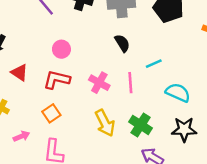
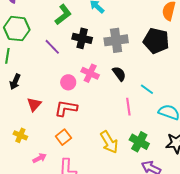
cyan line: (154, 64) -> (147, 89), turned 64
red triangle: (20, 73) -> (34, 104), turned 42
pink cross: (99, 83) -> (90, 73), moved

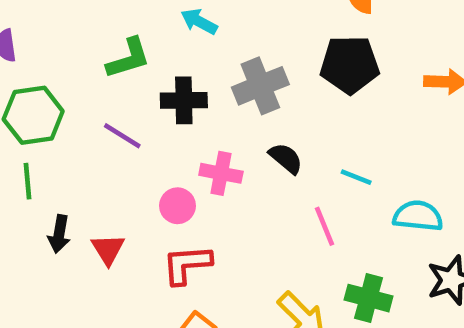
green L-shape: (63, 15) -> (128, 58), turned 35
red triangle: (34, 104) -> (108, 249), moved

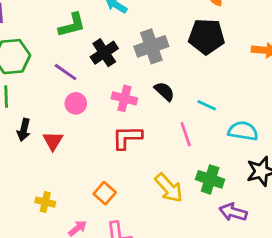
black cross: (184, 100) -> (104, 53), turned -36
pink circle: (177, 206) -> (76, 103), moved
red L-shape: (187, 265) -> (127, 137), moved

